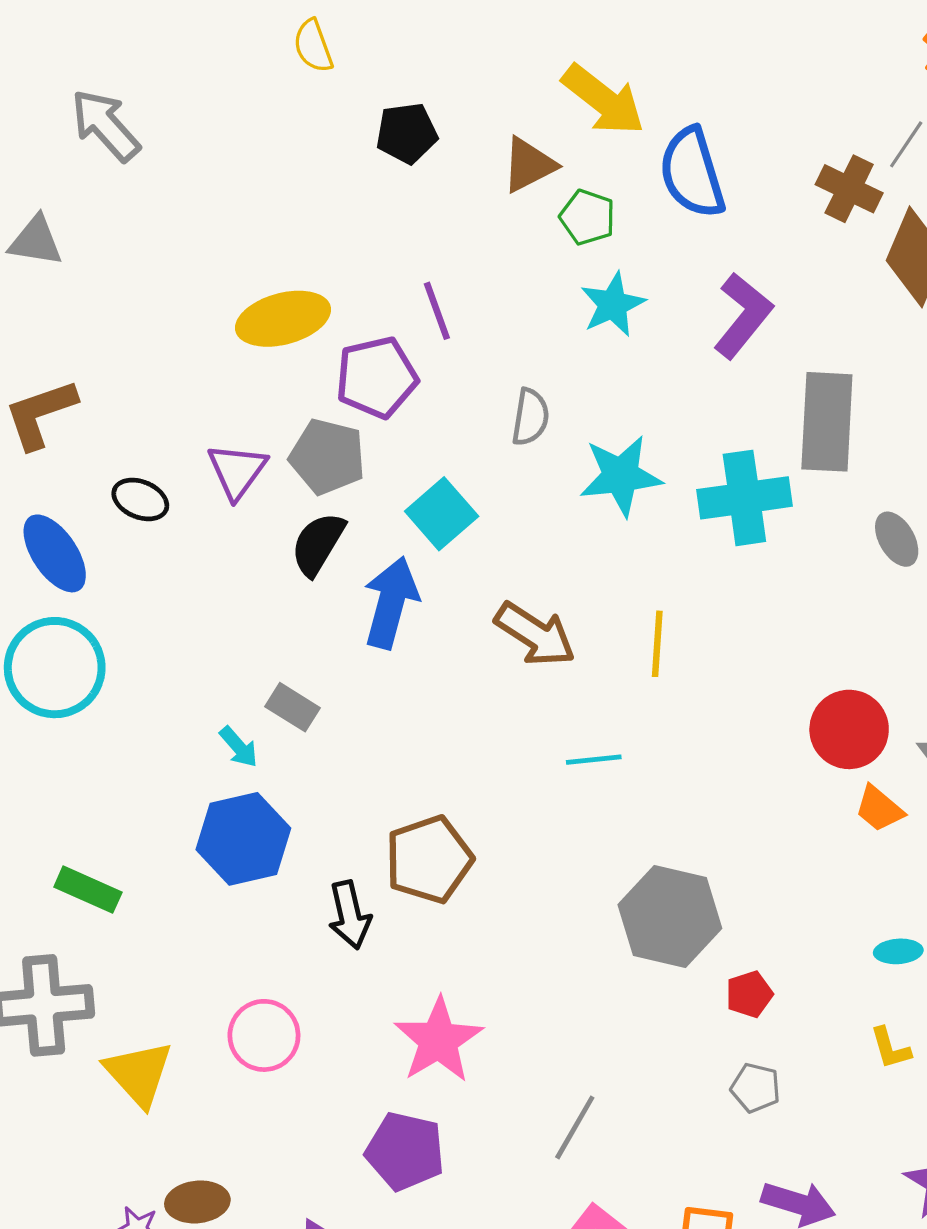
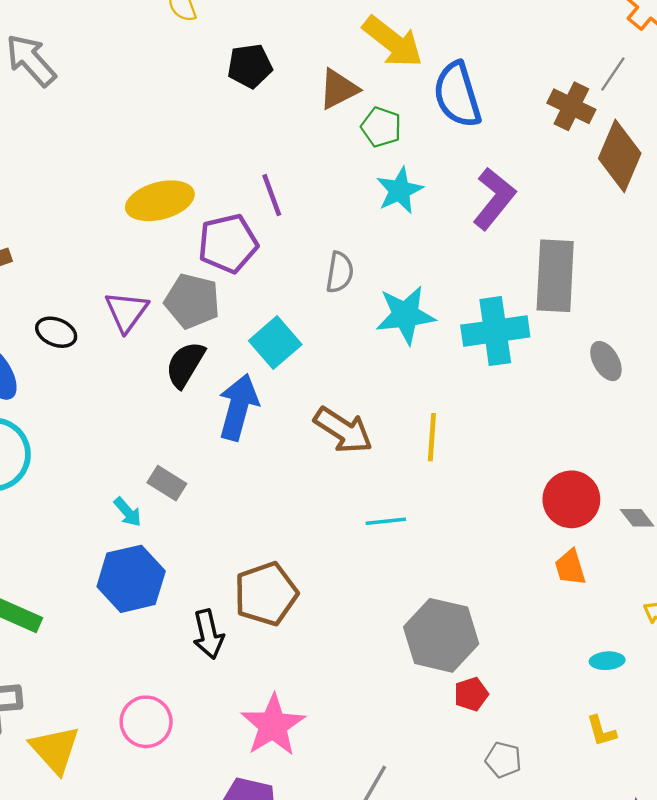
orange trapezoid: (879, 809) -> (570, 567), moved, turned 33
red pentagon: (749, 994) -> (471, 694), moved

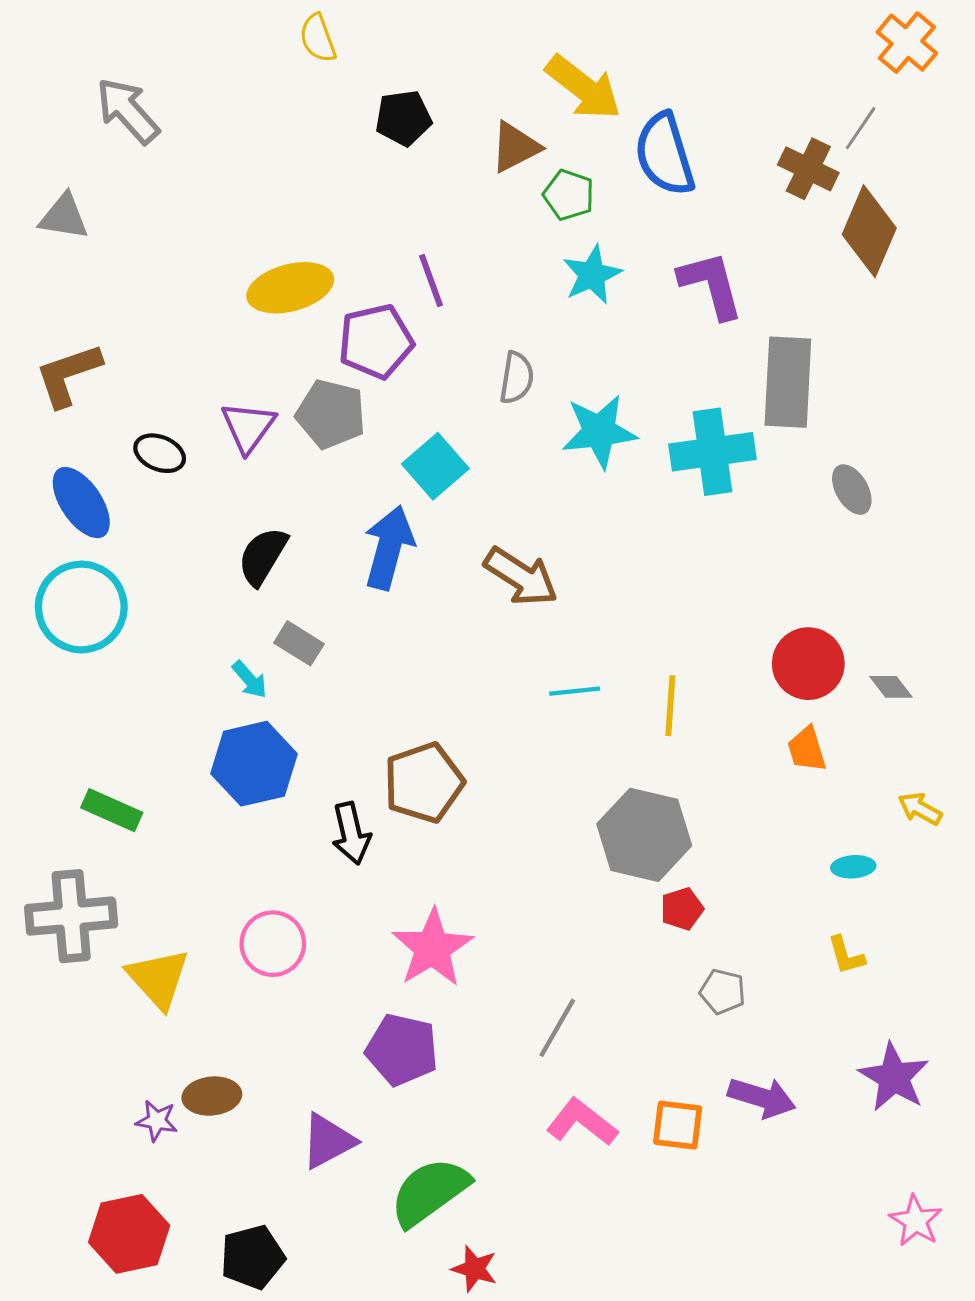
purple L-shape: (494, 199) -> (711, 285), turned -54
black semicircle: (185, 364) -> (263, 556), moved
yellow line: (432, 437) -> (670, 706), moved

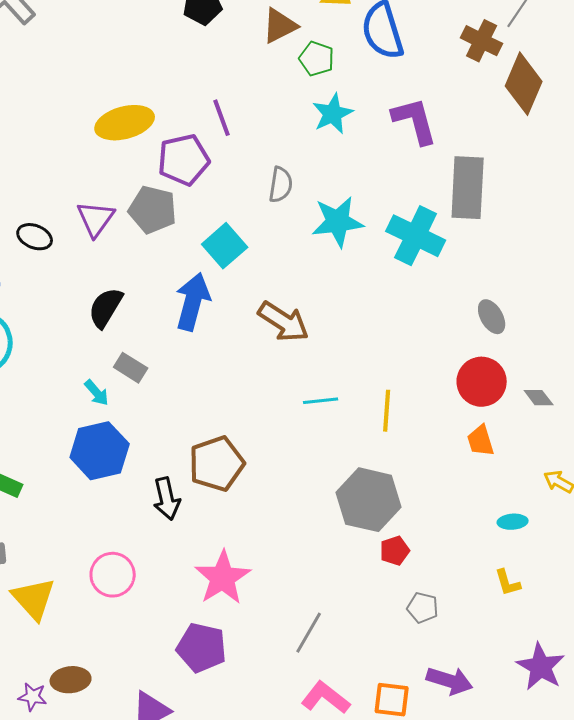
cyan cross: (712, 452) -> (416, 236), turned 34
gray ellipse: (852, 489) -> (492, 317), moved

